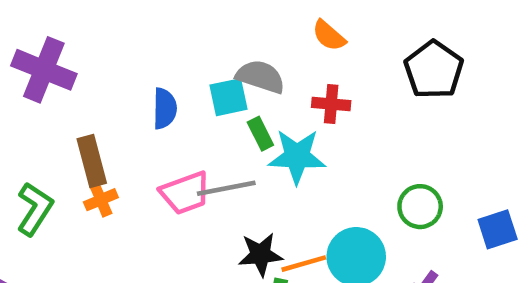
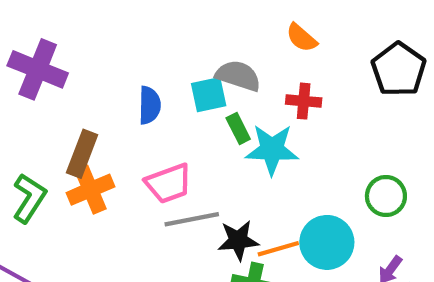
brown rectangle: (92, 161) -> (82, 154), turned 36
gray line: (226, 188) -> (192, 219), moved
orange cross: (101, 200) -> (90, 190), size x1.5

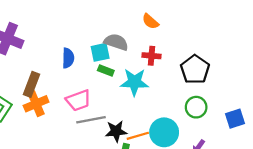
black pentagon: (399, 69) -> (195, 69), moved
green rectangle: (238, 128) -> (106, 71), moved, turned -42

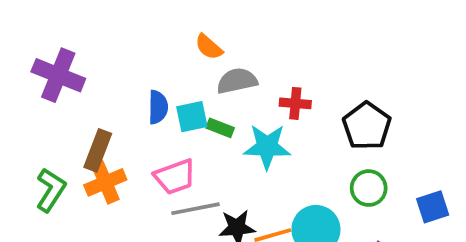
orange semicircle: (150, 21) -> (209, 47), moved
gray semicircle: (116, 42) -> (237, 81), turned -30
cyan square: (100, 52) -> (192, 117), moved

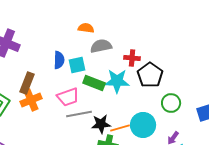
orange semicircle: (209, 47) -> (86, 28), turned 147
black pentagon: (367, 126) -> (150, 75), moved
green rectangle: (220, 128) -> (94, 83), moved, size x1.5

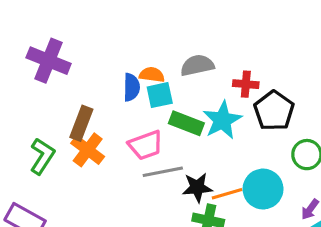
orange semicircle: (86, 28) -> (152, 75), moved
cyan star: (117, 81) -> (222, 120), turned -30
orange cross: (31, 100) -> (88, 150), turned -30

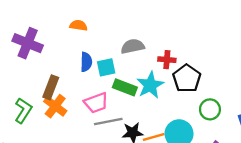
orange semicircle: (152, 75) -> (78, 25), moved

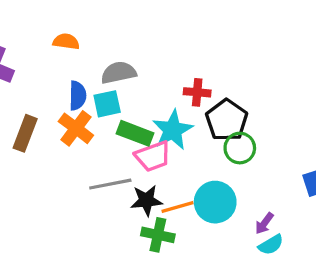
gray semicircle: (133, 46) -> (119, 73), moved
pink trapezoid: (96, 103) -> (153, 156), moved
orange cross: (55, 106) -> (76, 128), moved
green circle: (210, 109) -> (240, 148), moved

